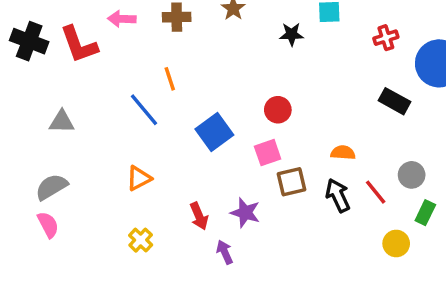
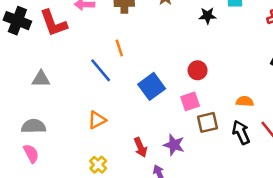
gray semicircle: (51, 187) -> (34, 126), turned 30

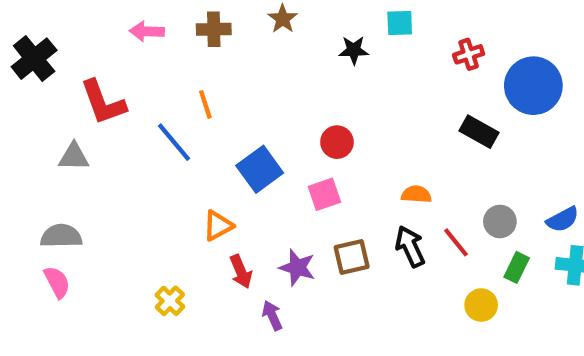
black cross: (17, 21) -> (34, 59), turned 30
red L-shape: (53, 23) -> (103, 102), moved
orange triangle: (97, 120) -> (218, 226), moved
brown square: (207, 122) -> (352, 257), moved

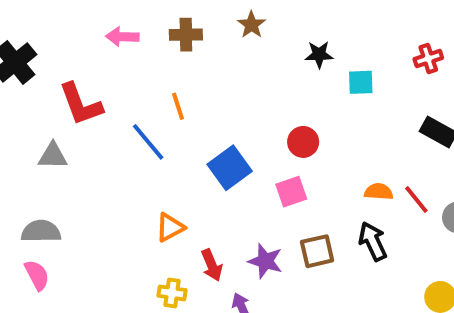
cyan square: (400, 23) -> (361, 82), moved
orange triangle: (218, 226) -> (170, 227), moved
red line: (456, 242) -> (416, 200), moved
yellow cross: (170, 301) -> (172, 293), moved, turned -36

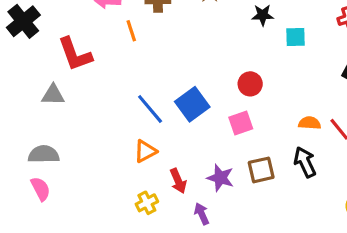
orange line: (178, 106) -> (131, 31), moved
blue line: (148, 142) -> (150, 109), moved
yellow cross: (172, 293) -> (147, 203), turned -35

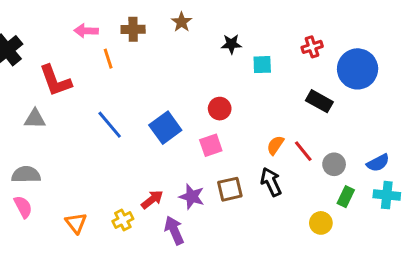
blue line: (150, 109) -> (110, 125), moved
orange semicircle: (310, 123) -> (275, 145), turned -60
orange triangle: (145, 151) -> (76, 223), moved, turned -40
red arrow: (178, 181) -> (152, 199), turned -105
purple arrow: (202, 214) -> (174, 230), size x1.4

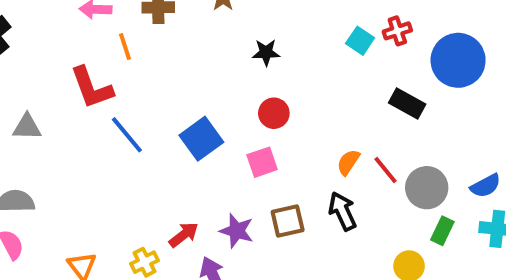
black star: (231, 44) -> (266, 52), moved
cyan square: (262, 65) -> (360, 41), moved, turned 36
red L-shape: (55, 81) -> (92, 88), moved
gray circle: (334, 164) -> (427, 188), size x1.4

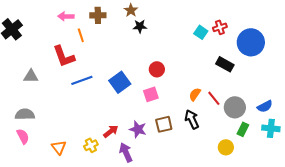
black star: (266, 52) -> (140, 26), moved
blue line: (127, 135) -> (82, 80), turned -70

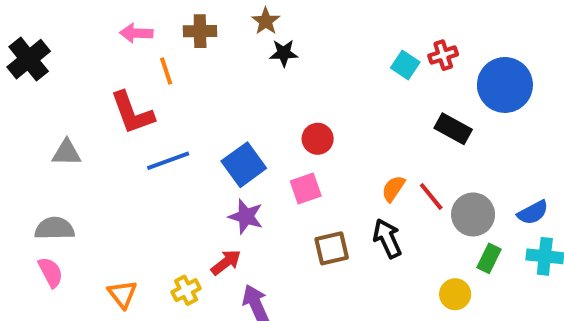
purple star: (138, 129) -> (246, 216), moved

